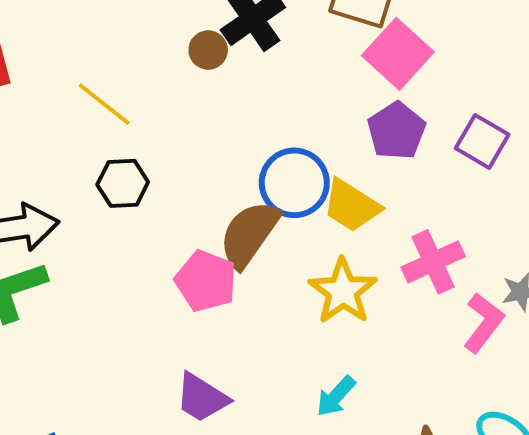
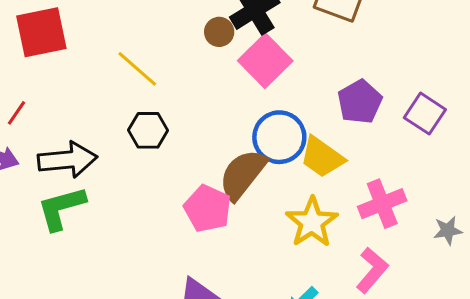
pink square: (398, 54) -> (265, 61), moved
pink L-shape: (484, 323) -> (372, 270), moved

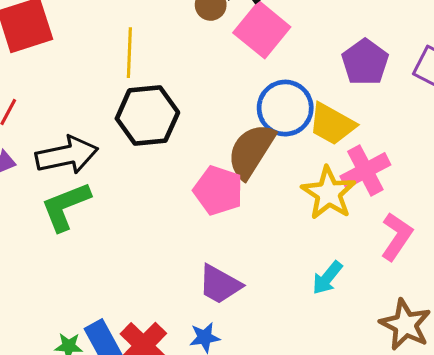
yellow line: (137, 69) -> (129, 53), turned 57
black hexagon: (148, 130) -> (147, 115), size x1.5
pink cross: (382, 204) -> (365, 171), moved

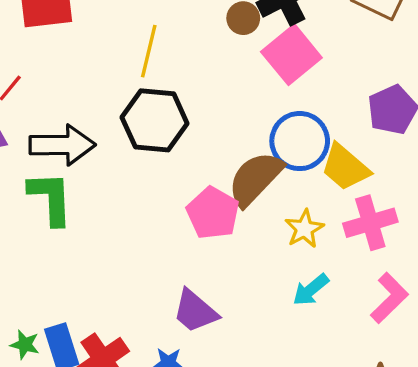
yellow star: (329, 193) -> (304, 229), moved, size x0.7
green L-shape: (66, 206) -> (51, 198), turned 98
cyan arrow: (327, 278) -> (311, 290), moved

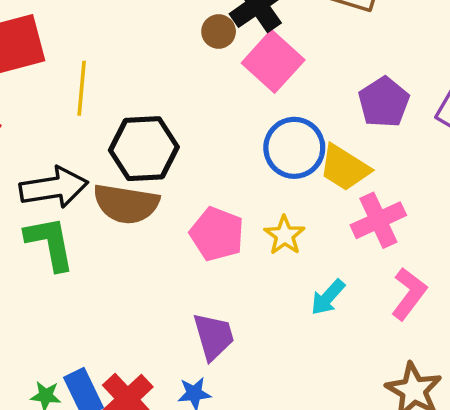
yellow line: (149, 51) -> (82, 88), moved
brown semicircle: (255, 179) -> (126, 204), moved, turned -116
yellow star: (304, 229) -> (284, 235), moved
purple trapezoid: (195, 311) -> (214, 336), turned -138

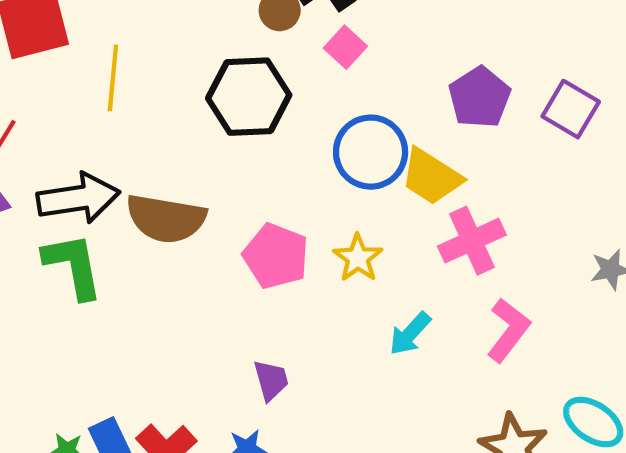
pink square: (273, 61) -> (345, 47), size x0.6
black hexagon: (144, 149) -> (249, 97), moved
purple trapezoid: (214, 336) -> (271, 380), size x0.7

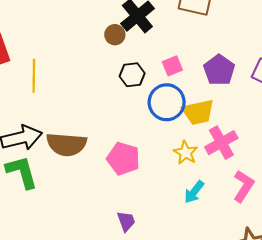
pink square: (345, 47) -> (172, 66), moved, turned 30
black hexagon: (249, 97) -> (132, 75), moved, size x0.6
yellow trapezoid: (431, 177) -> (198, 112), turned -40
yellow star: (358, 258) -> (186, 153), moved

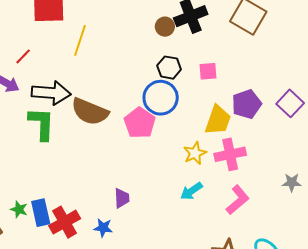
purple pentagon: (219, 70) -> (247, 104), moved
blue circle: (167, 102) -> (161, 98), moved
yellow trapezoid: (198, 112) -> (218, 120), turned -76
pink pentagon: (123, 159) -> (140, 123), moved

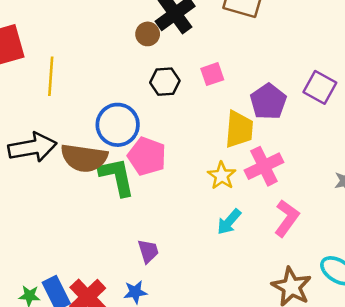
blue circle: (161, 98) -> (118, 125), moved
green L-shape: (42, 124) -> (117, 177), moved

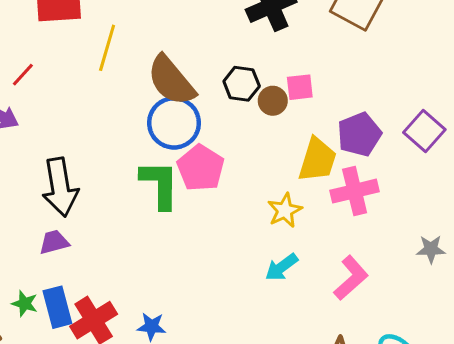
brown circle: (148, 34) -> (273, 101), moved
black arrow: (32, 147) -> (60, 187), moved, turned 78
brown semicircle: (84, 158) -> (171, 80), moved, turned 30
pink cross: (264, 166) -> (355, 191), moved
purple trapezoid: (148, 251) -> (54, 242), moved, turned -100

